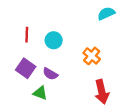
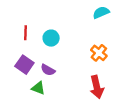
orange cross: (92, 56) -> (99, 53), moved

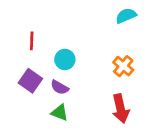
cyan circle: (51, 38) -> (65, 59), moved
green triangle: (38, 88) -> (60, 113), moved

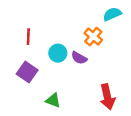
orange cross: (123, 66) -> (93, 37), moved
purple semicircle: (60, 87) -> (79, 58), moved

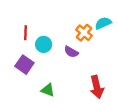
cyan semicircle: (112, 14) -> (103, 23), moved
cyan circle: (58, 53) -> (44, 44), moved

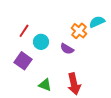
red line: (26, 33) -> (24, 31), turned 32
red arrow: (97, 87) -> (74, 84), moved

